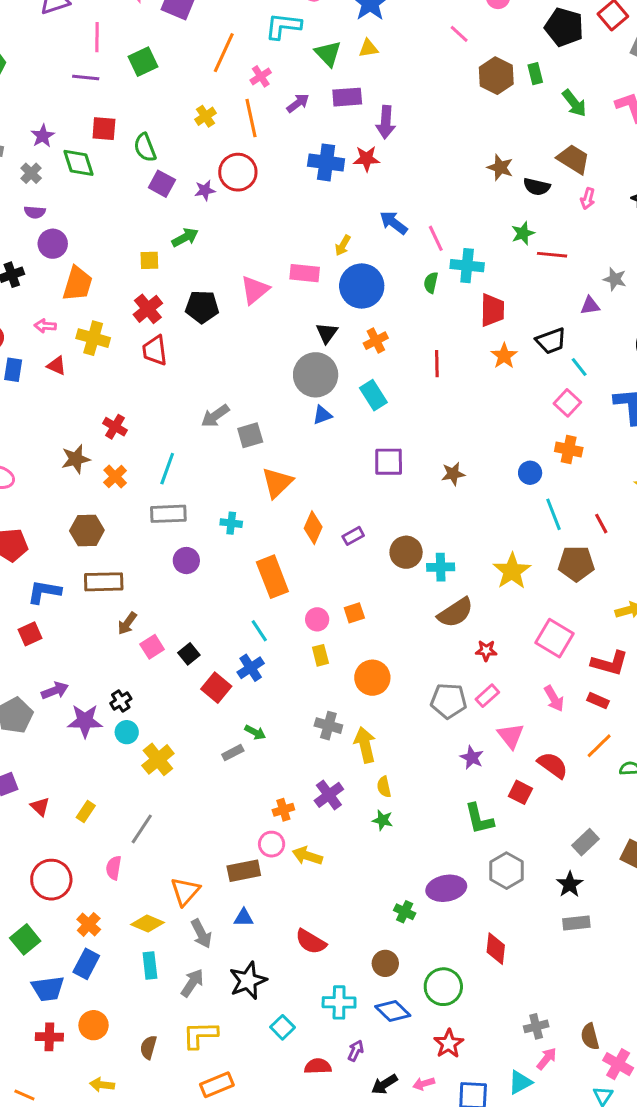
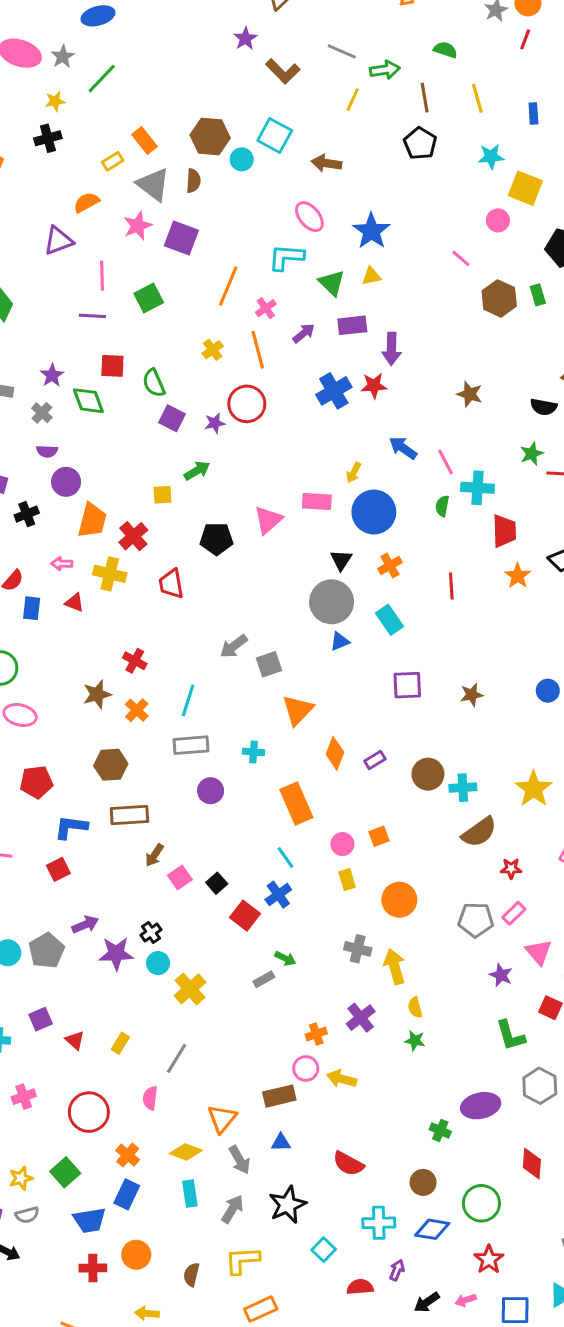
blue cross: (326, 162) -> (334, 391), turned -36
brown star: (500, 167) -> (470, 394), moved
red cross: (148, 309) -> (133, 536), moved
blue diamond: (393, 1011) -> (432, 1229), turned -32

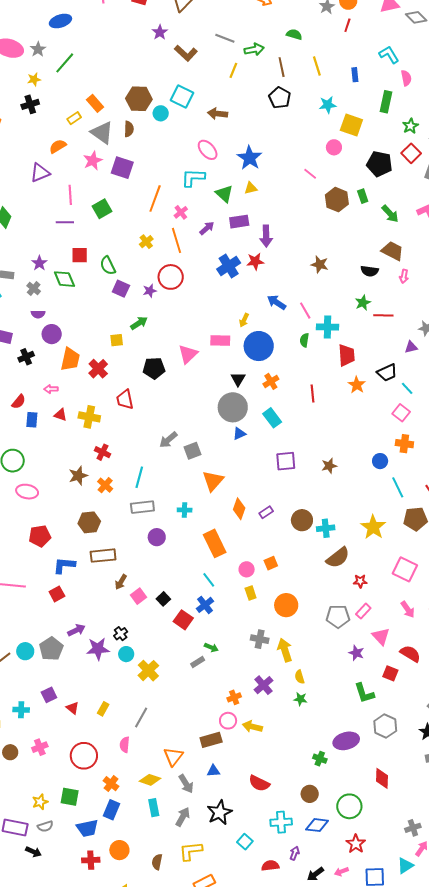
yellow cross: (110, 574) -> (89, 417), moved
green square: (65, 1172) -> (70, 797), turned -36

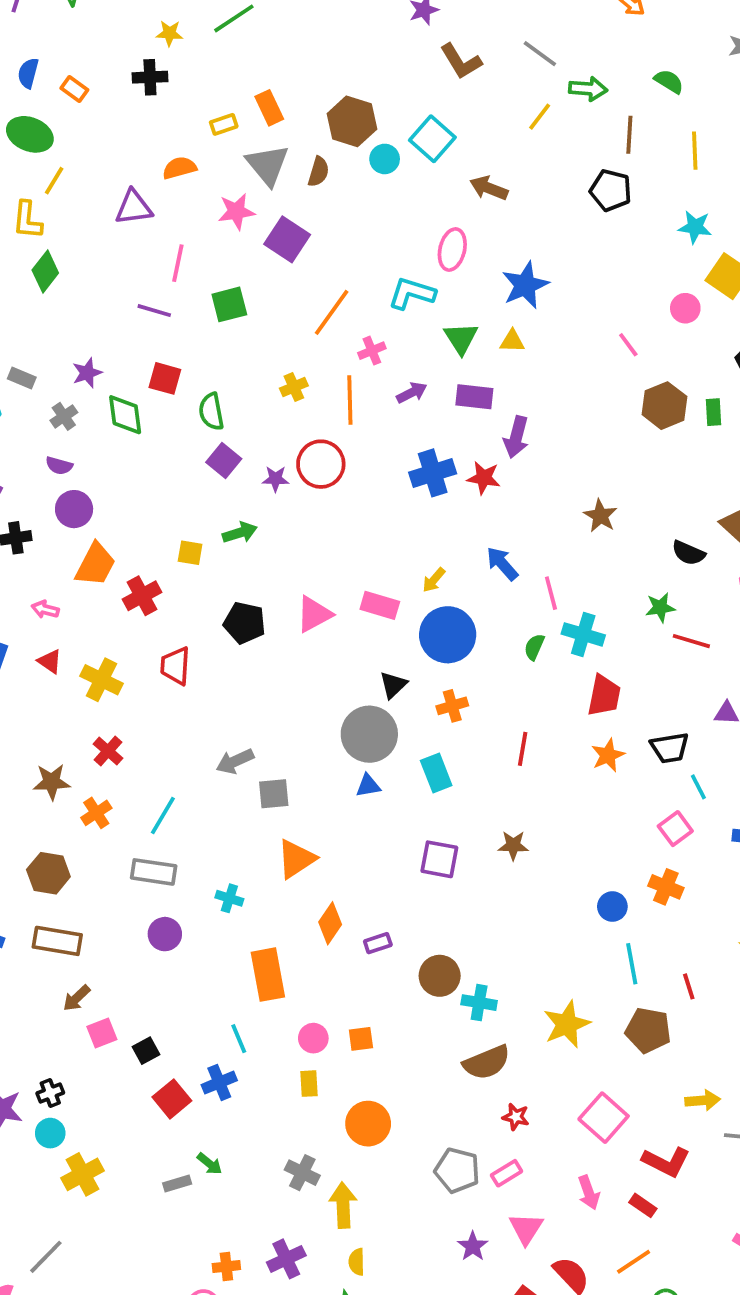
black pentagon: (280, 98) -> (611, 190), turned -30
pink ellipse: (208, 150) -> (452, 250), turned 40
brown star: (329, 466) -> (513, 845), moved

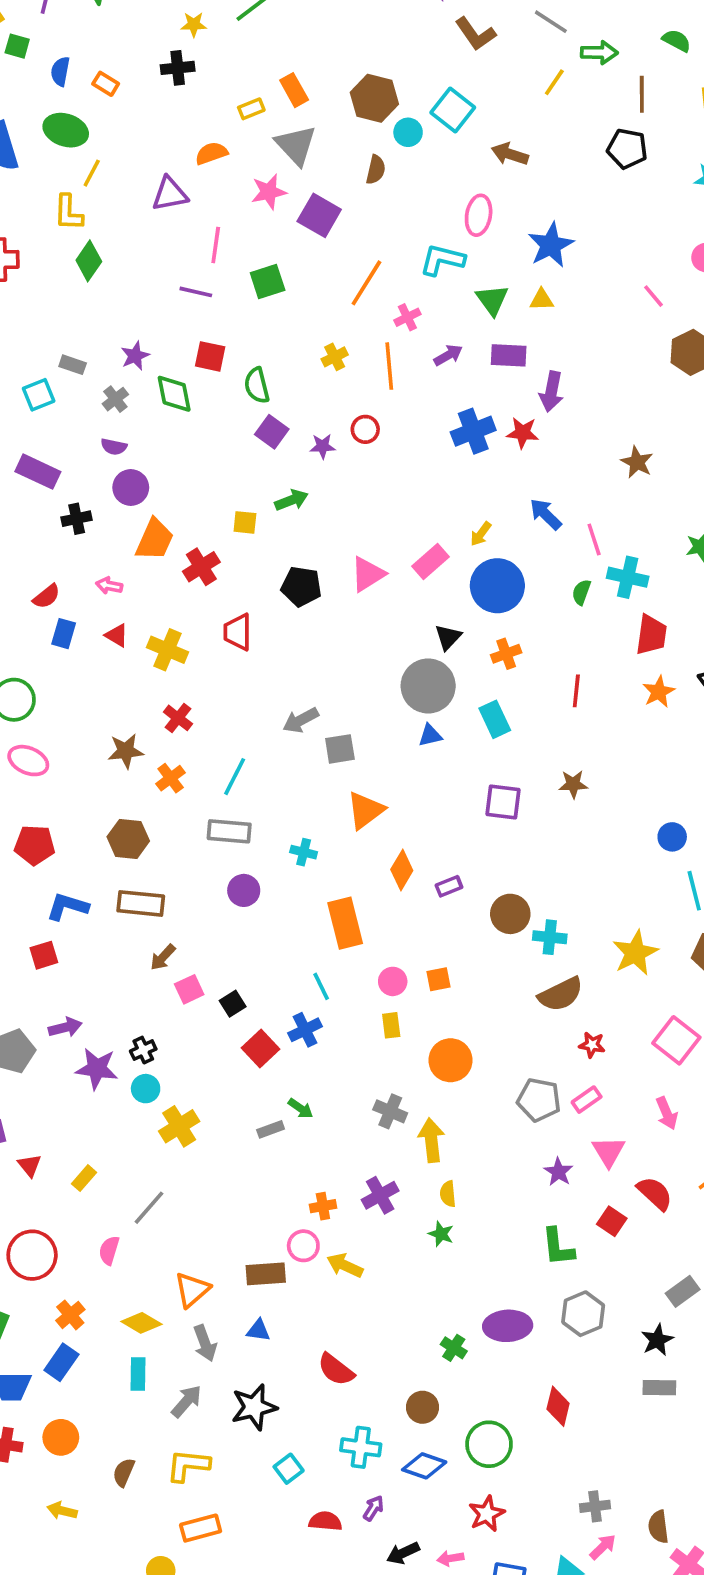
brown semicircle: (318, 172) -> (376, 170), moved
red circle: (321, 464) -> (365, 429), size x0.6
pink rectangle: (380, 605) -> (430, 562), turned -54

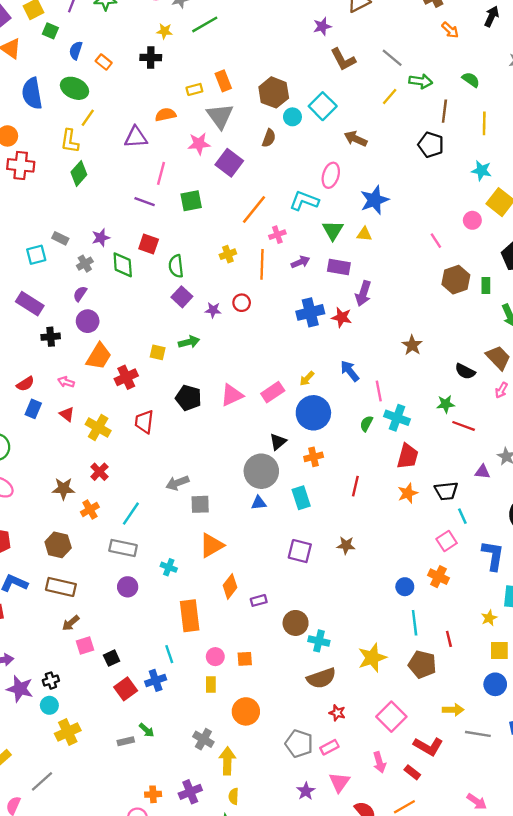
purple semicircle: (114, 447) -> (80, 294), turned 105

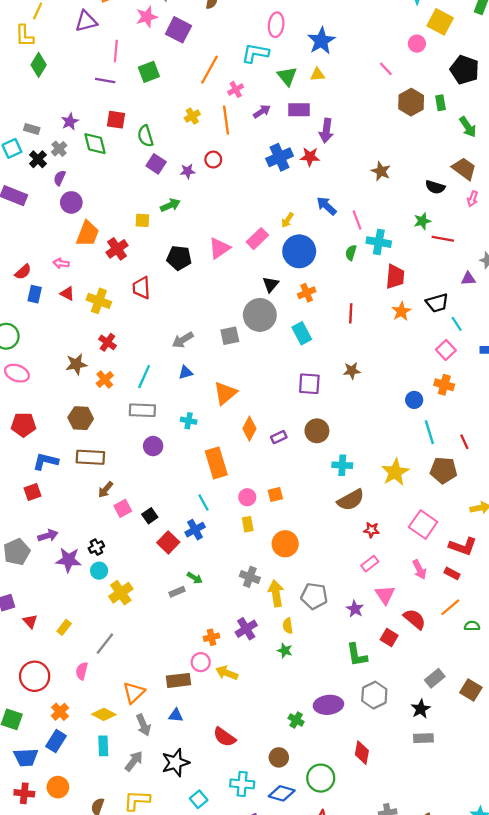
black cross: (51, 337) -> (38, 159), moved, turned -30
blue triangle: (259, 503) -> (186, 372), moved
gray square: (200, 504) -> (230, 336), moved
brown circle: (296, 623) -> (317, 431), moved
gray pentagon: (299, 744) -> (314, 596), moved

